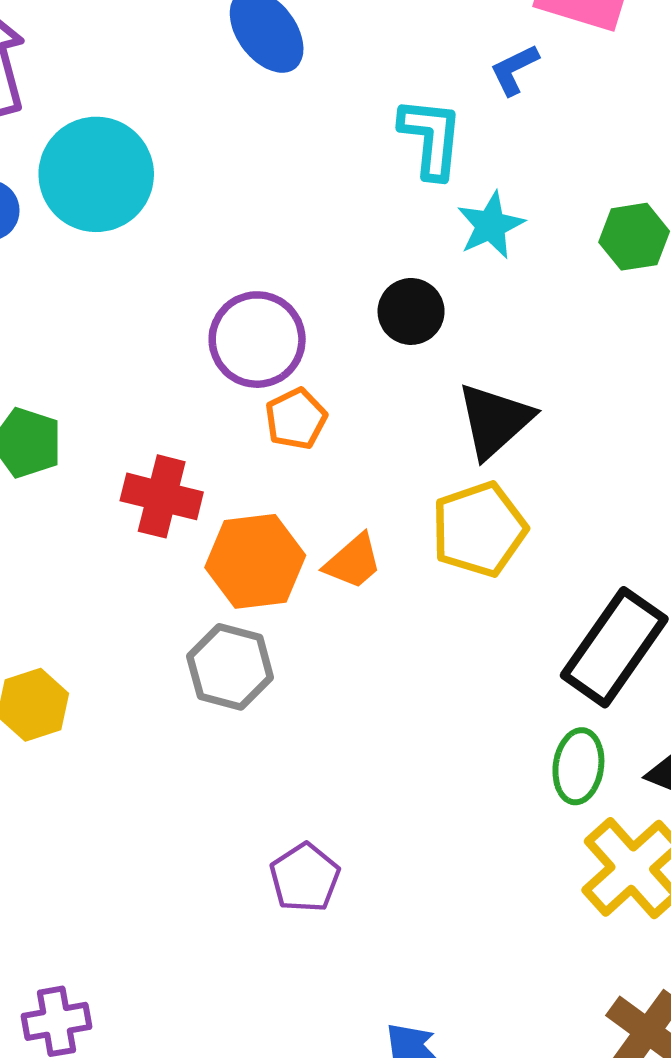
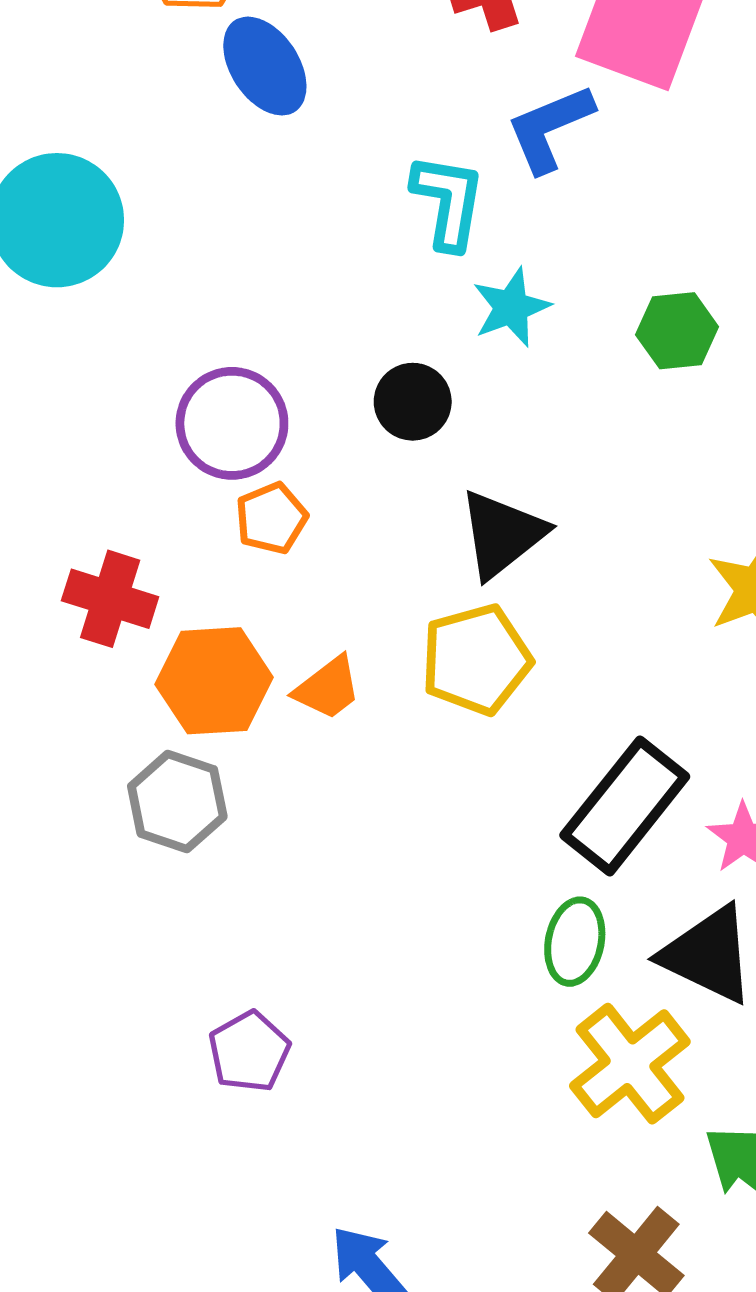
blue L-shape: (514, 70) -> (550, 128), size x1.5

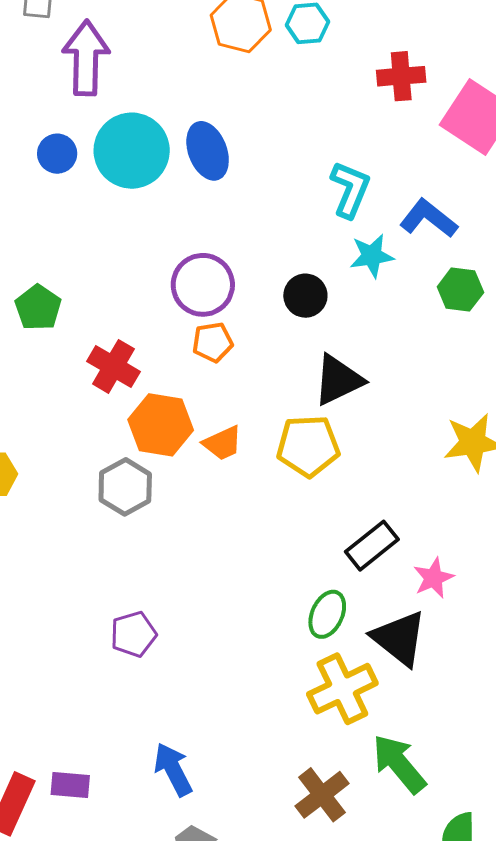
blue ellipse: (265, 66) -> (208, 151), moved
blue L-shape: (550, 128) -> (429, 218), moved, turned 48
black rectangle: (625, 806) -> (372, 546), size x0.7

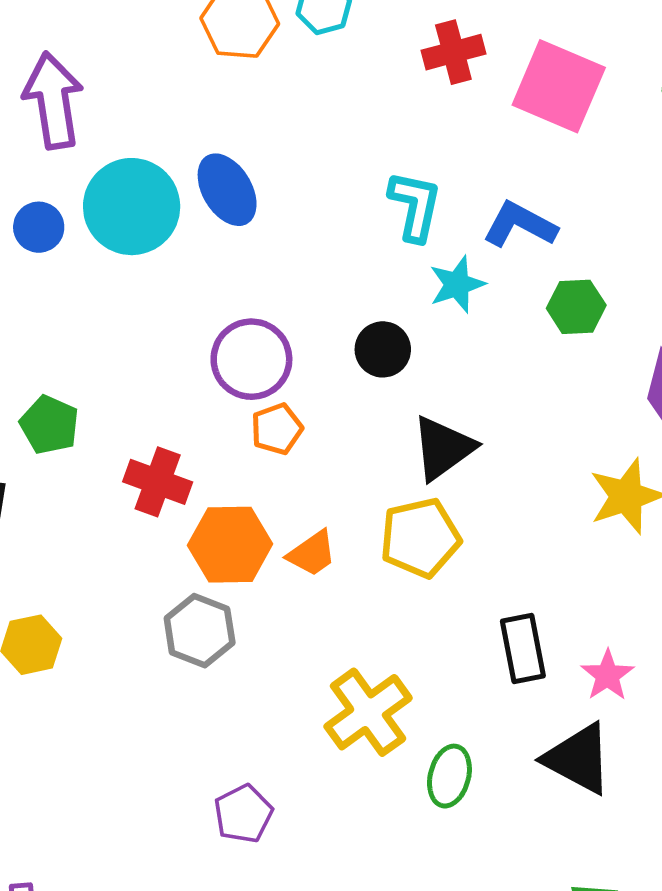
black rectangle: (372, 546) -> (523, 649), turned -52
green ellipse: (327, 614) -> (449, 776), moved
yellow cross: (342, 689) -> (368, 712), moved

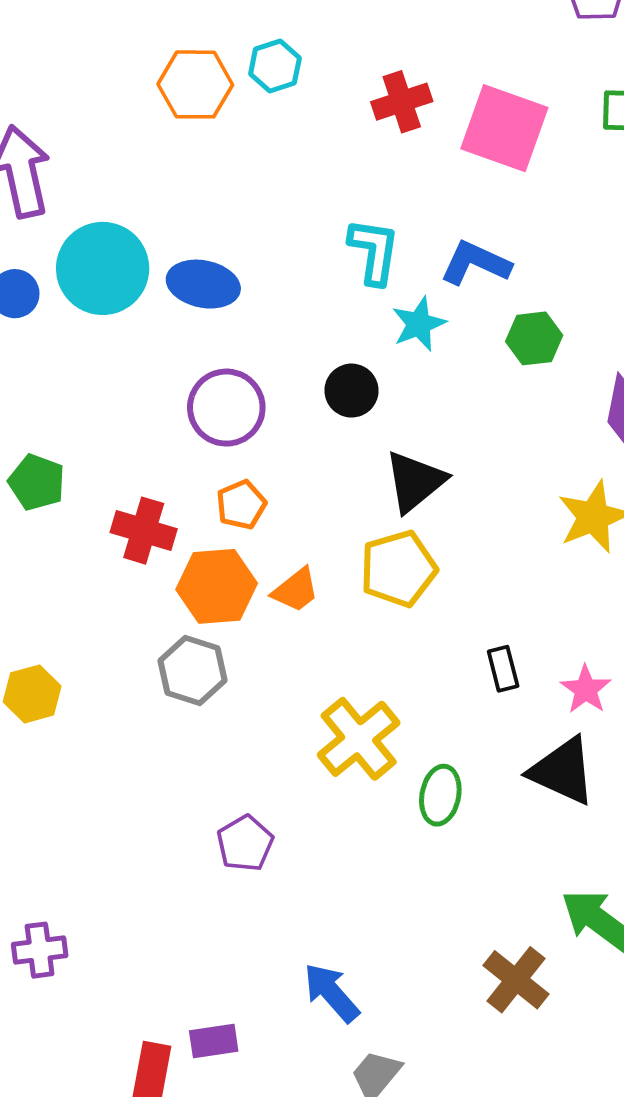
blue ellipse: (227, 190) -> (203, 284), moved, turned -44
orange pentagon: (277, 429) -> (241, 505), moved
black rectangle: (523, 649) -> (503, 669), size x0.7

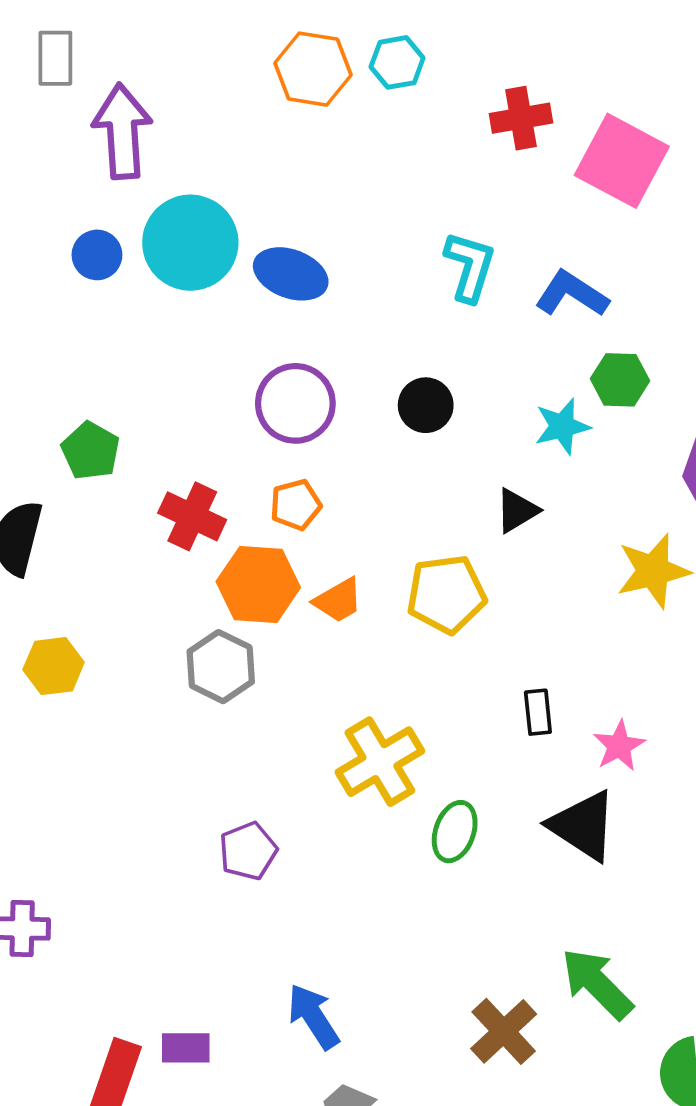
cyan star: (419, 324) -> (562, 426), moved
black triangle: (415, 481) -> (517, 511), moved, size x0.7

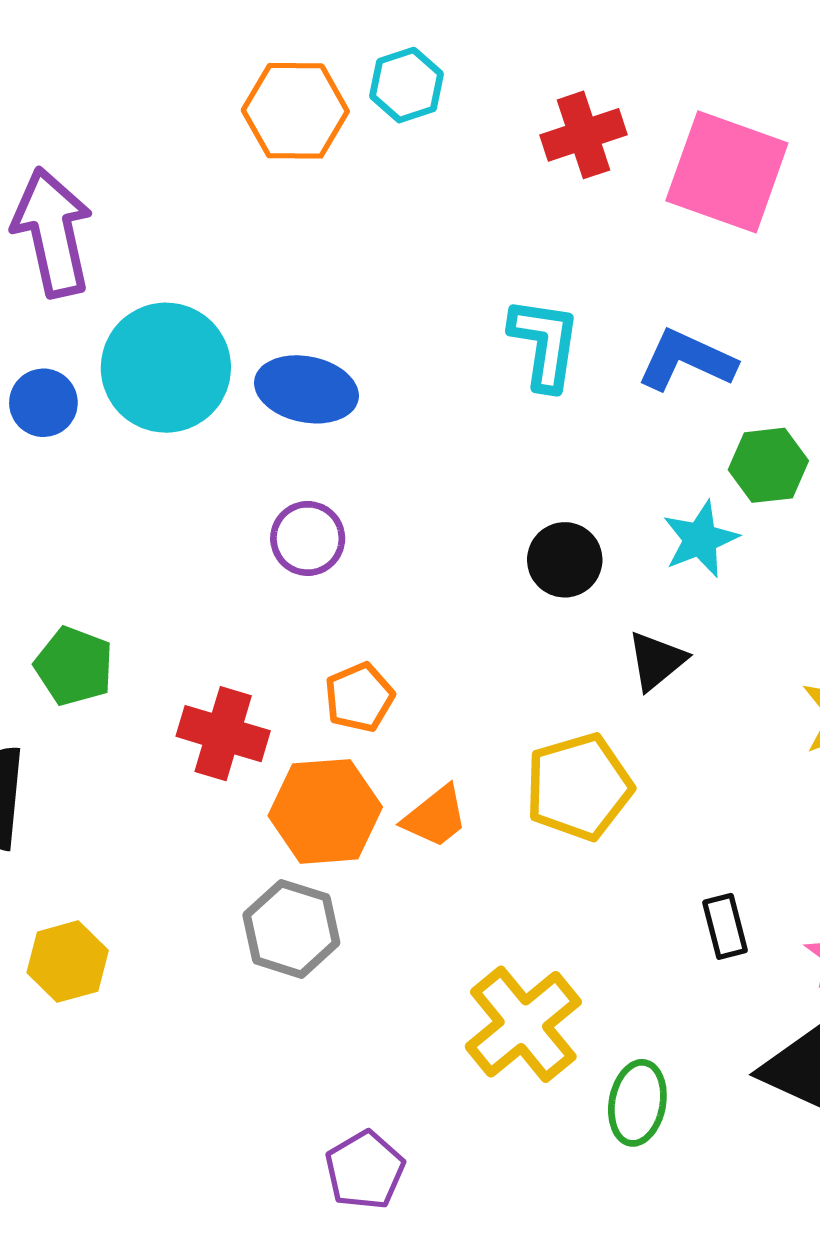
purple circle: (295, 403) -> (308, 538), moved, size x0.7
black circle: (426, 405) -> (565, 560), moved

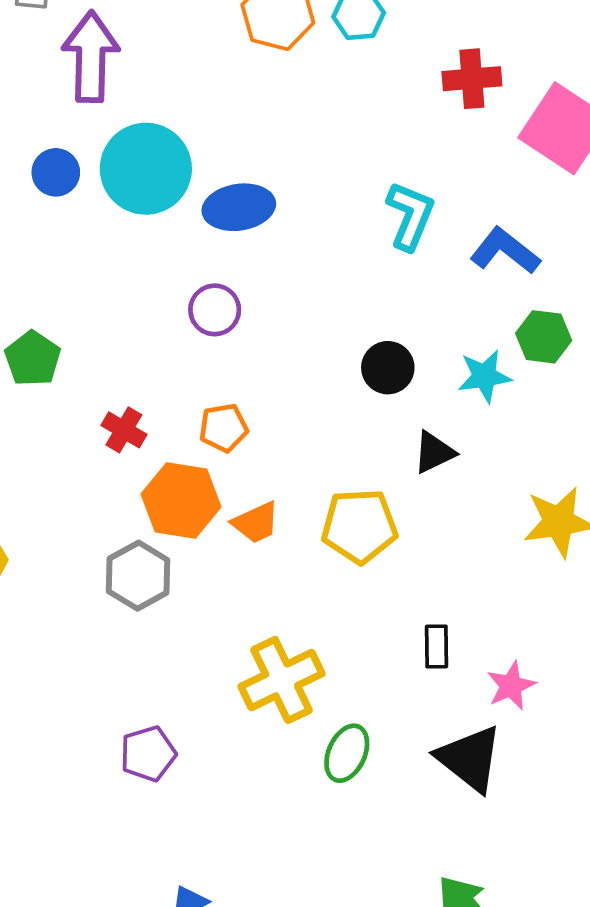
blue ellipse: (306, 389) -> (239, 207), turned -34
red cross: (223, 734) -> (124, 430), size x0.7

